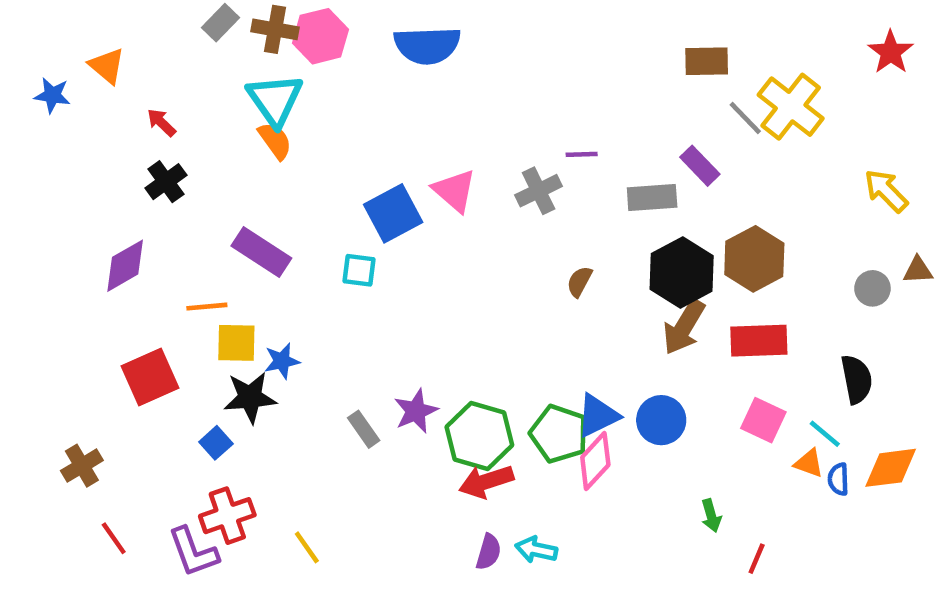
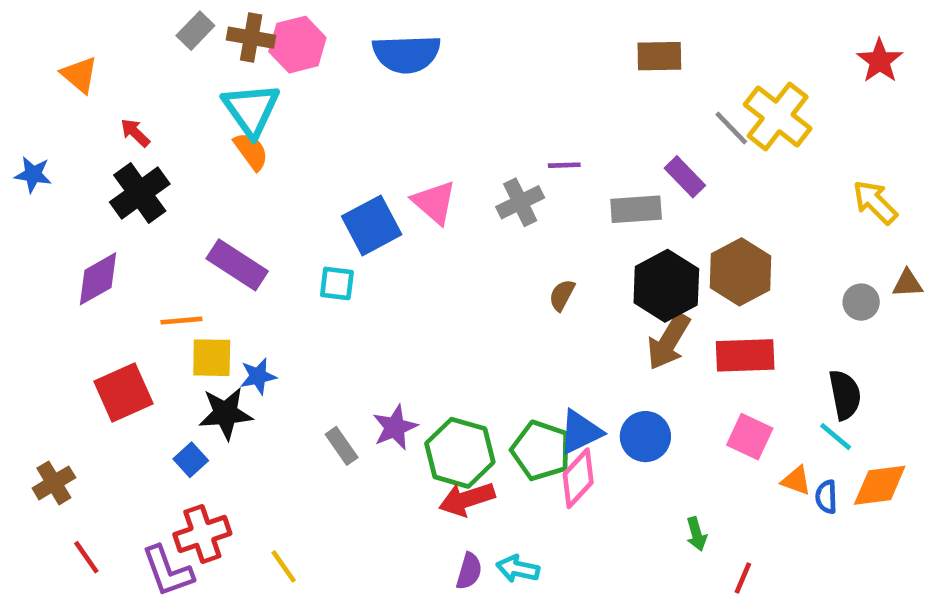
brown rectangle: (707, 61) -> (659, 56), moved
blue star: (52, 95) -> (33, 174), moved
black cross: (166, 182) -> (140, 193), size x1.4
cyan line: (825, 434) -> (836, 437), moved

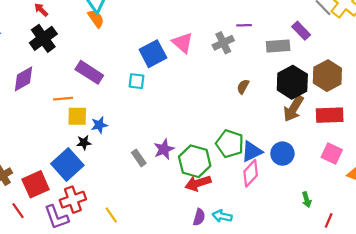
red square: (124, 392) -> (36, 184), moved
black star: (226, 413) -> (84, 143), size x0.6
green pentagon: (541, 450) -> (230, 144), moved
blue square: (191, 460) -> (67, 165), size x2.0

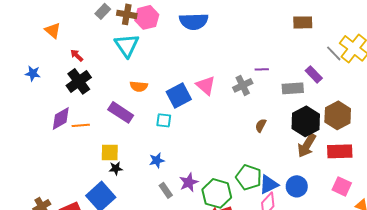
orange semicircle: (96, 19) -> (139, 86), moved, turned 132
orange line: (63, 99) -> (81, 125), moved
blue star: (99, 125) -> (157, 160), moved
black star: (84, 143) -> (116, 168), moved

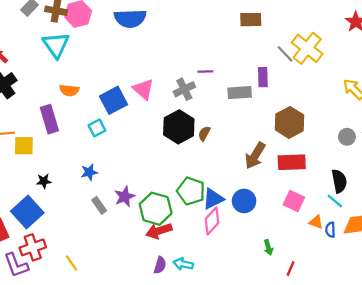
purple rectangle: (314, 74) -> (263, 77), turned 42
purple rectangle: (121, 112) -> (49, 119), turned 40
cyan square: (164, 120) -> (97, 128), turned -35
black hexagon: (306, 121) -> (179, 127), moved
yellow square: (110, 152) -> (24, 146), moved

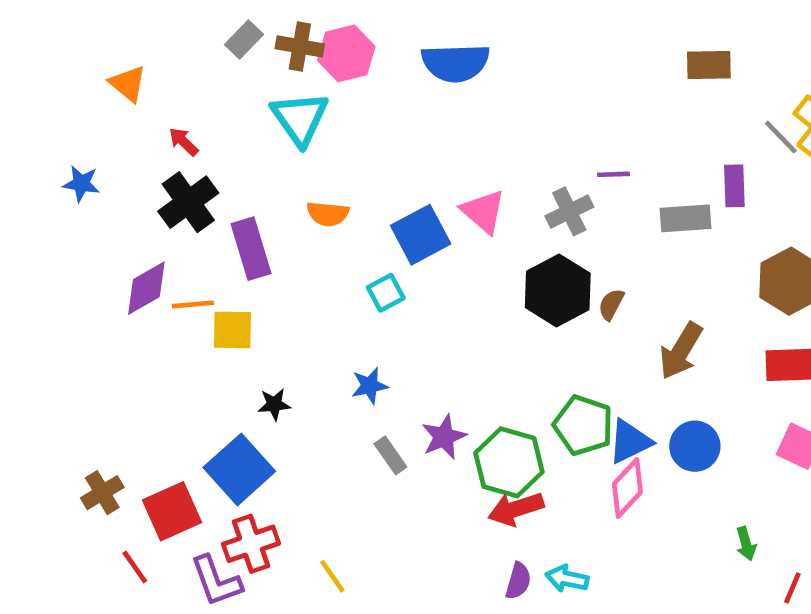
purple rectangle: (49, 119) -> (251, 249), moved
brown arrow: (255, 156) -> (681, 351), moved

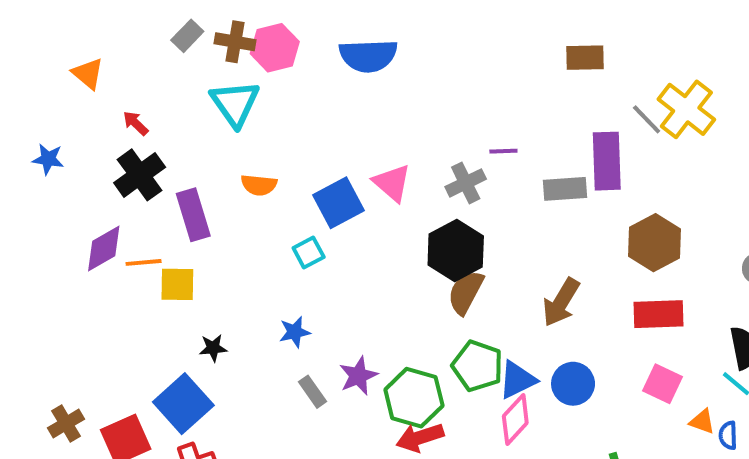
purple rectangle: (734, 186) -> (607, 161), size x1.6
brown semicircle: (611, 304) -> (466, 292), moved, size x1.6

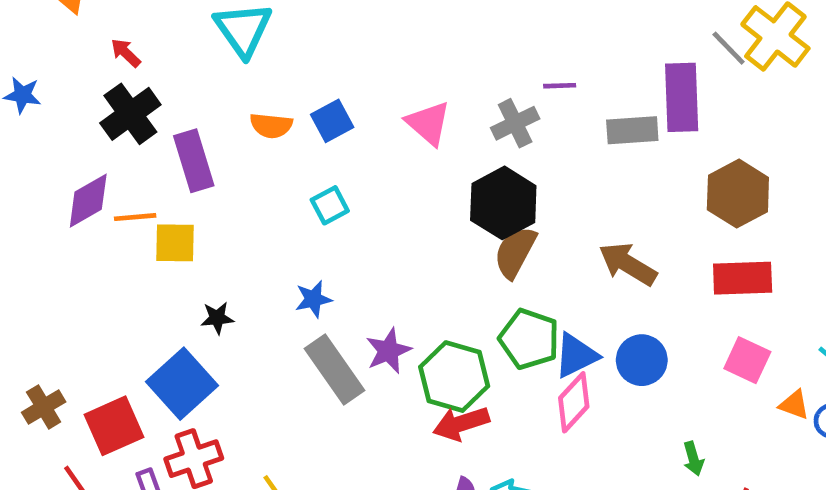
blue square: (338, 203) -> (332, 121), moved, size x0.7
brown arrow: (561, 302) -> (628, 264), turned 90
gray rectangle: (313, 392) -> (334, 370), size x1.8

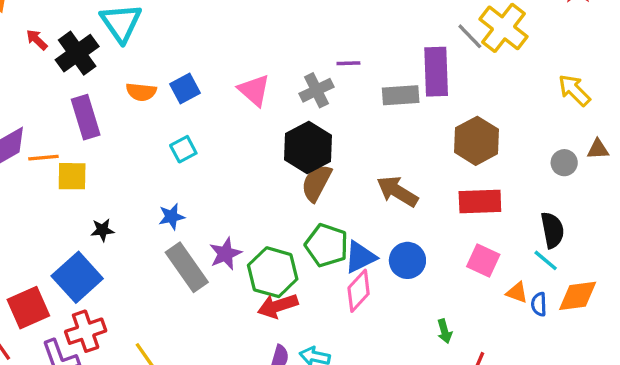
black cross: (130, 114) -> (77, 53), moved

